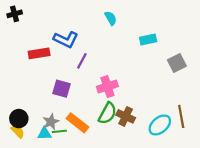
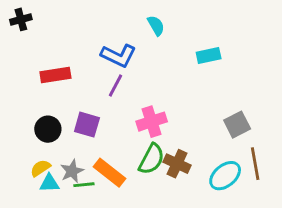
blue L-shape: (66, 40) -> (118, 56), moved
gray square: (177, 63) -> (237, 125), moved
black circle: (19, 119) -> (48, 129), moved
yellow semicircle: (18, 131) -> (40, 168), moved, turned -80
cyan triangle: (44, 133) -> (49, 183), moved

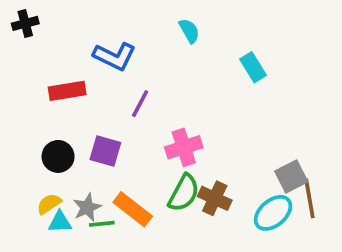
blue L-shape: (118, 56) -> (115, 56), moved
cyan rectangle: (209, 56) -> (253, 67), turned 70
gray square: (237, 125) -> (291, 176), moved

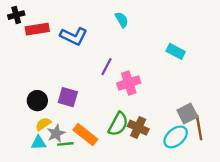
cyan rectangle: (253, 67) -> (176, 51), moved, turned -30
red rectangle: (67, 91) -> (37, 29), moved
purple line: (140, 104) -> (106, 67), moved
pink cross: (184, 147) -> (129, 83), moved
yellow semicircle: (49, 204) -> (43, 124), moved

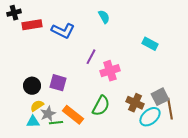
brown cross: (138, 128) -> (135, 103), moved

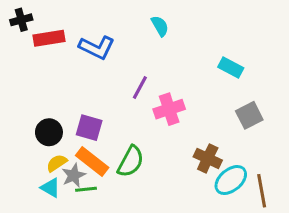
gray square: (160, 97) -> (249, 115), moved
green semicircle: (101, 106) -> (131, 162), moved
brown line: (170, 109) -> (262, 191), moved
orange rectangle: (73, 115) -> (92, 162), moved
cyan triangle: (33, 122) -> (51, 188), turned 32

